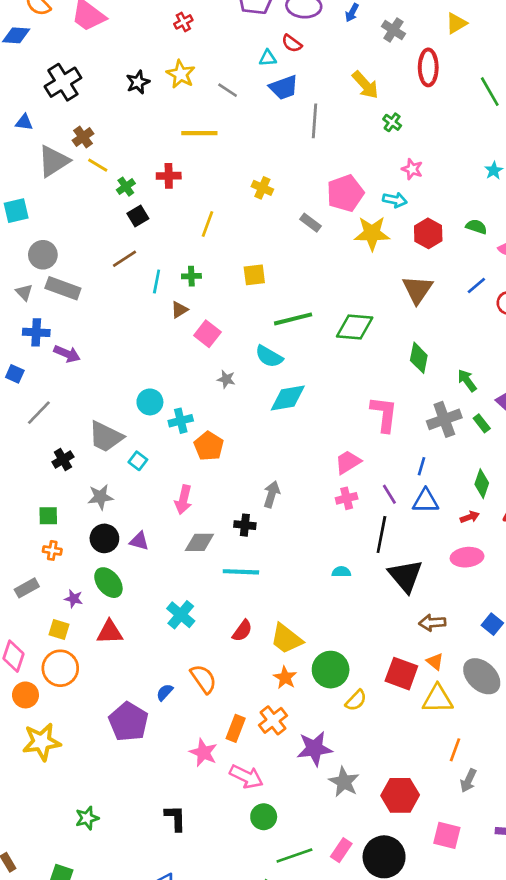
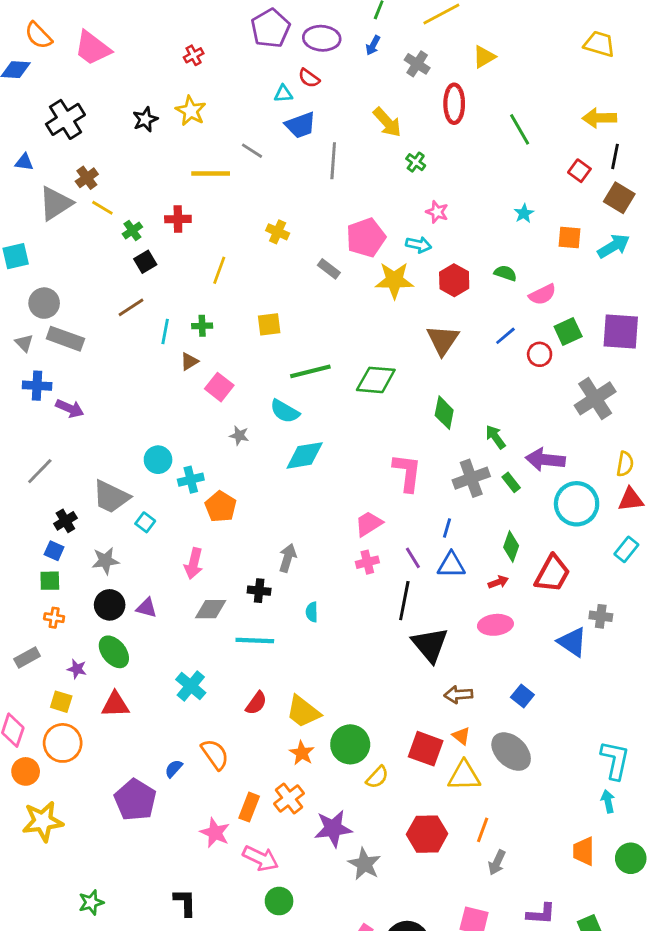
gray line: (228, 90) -> (252, 151), moved
blue square: (15, 374) -> (54, 551), moved
cyan semicircle: (341, 572) -> (312, 612), moved, turned -90
red hexagon: (400, 795) -> (427, 834), moved

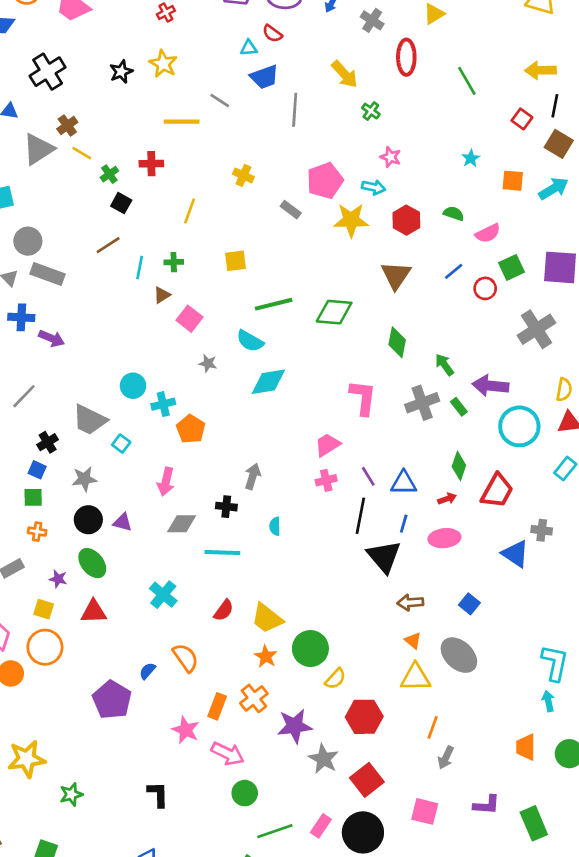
black square: (145, 262) -> (121, 203), turned -30
blue line: (447, 528) -> (404, 524), moved
red square: (426, 749) -> (367, 780), moved, turned 32
yellow star: (43, 821) -> (27, 759), moved
red hexagon: (427, 834) -> (364, 717), moved

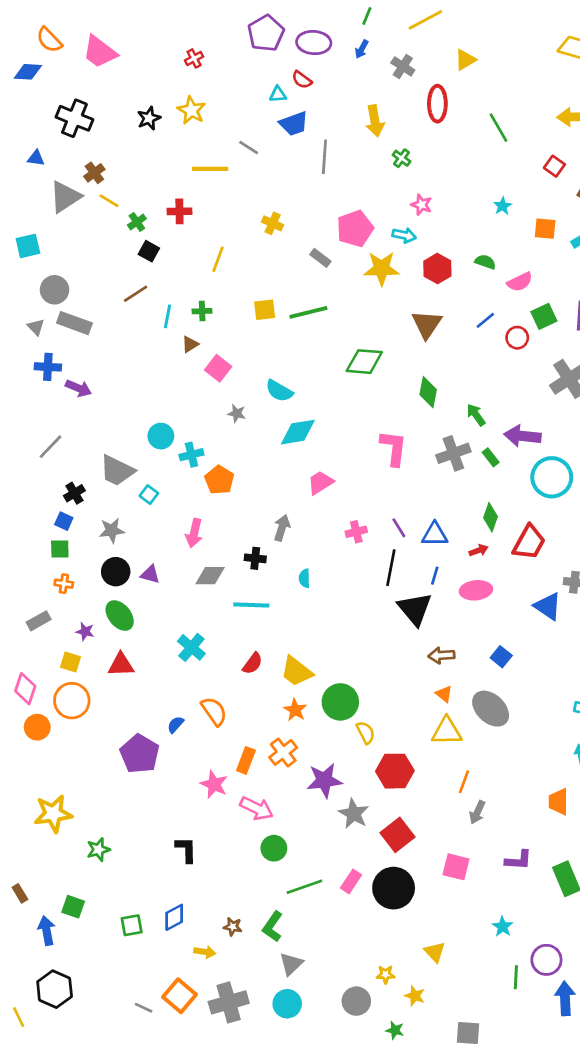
black cross: (48, 72) -> (74, 118), turned -36
yellow arrow: (345, 74) -> (375, 121), turned 32
green line: (274, 304) -> (308, 312), moved
pink trapezoid: (327, 445) -> (320, 483), moved
yellow semicircle: (335, 679) -> (366, 733), turned -70

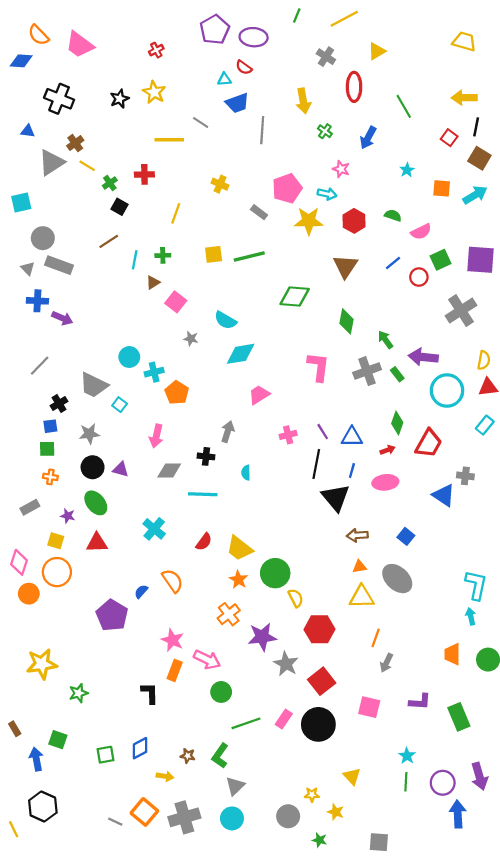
blue arrow: (362, 49) -> (368, 138), moved, size x1.5
blue square: (64, 521) -> (50, 426), turned -32
orange triangle: (444, 694) -> (359, 567), turned -48
orange rectangle: (246, 760) -> (175, 670), moved
green line: (516, 977) -> (406, 782), moved

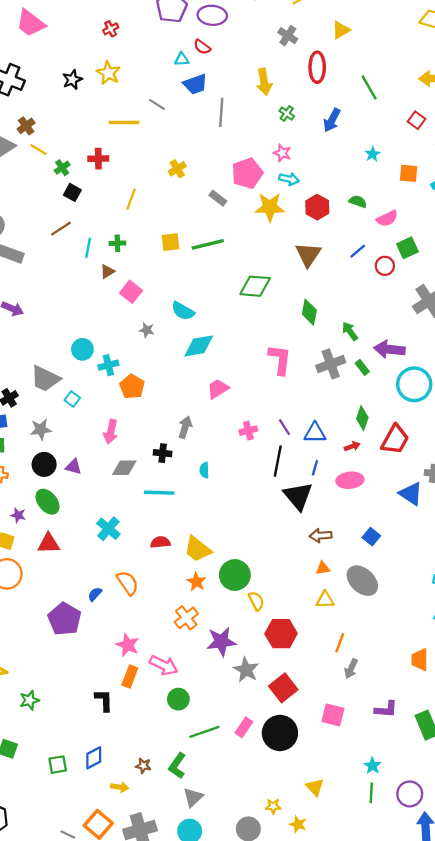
pink star: (341, 169) -> (282, 153), moved
yellow cross: (220, 184) -> (177, 169), turned 35
red semicircle: (204, 542) -> (160, 542), turned -132
yellow triangle: (362, 597) -> (325, 600), size x0.7

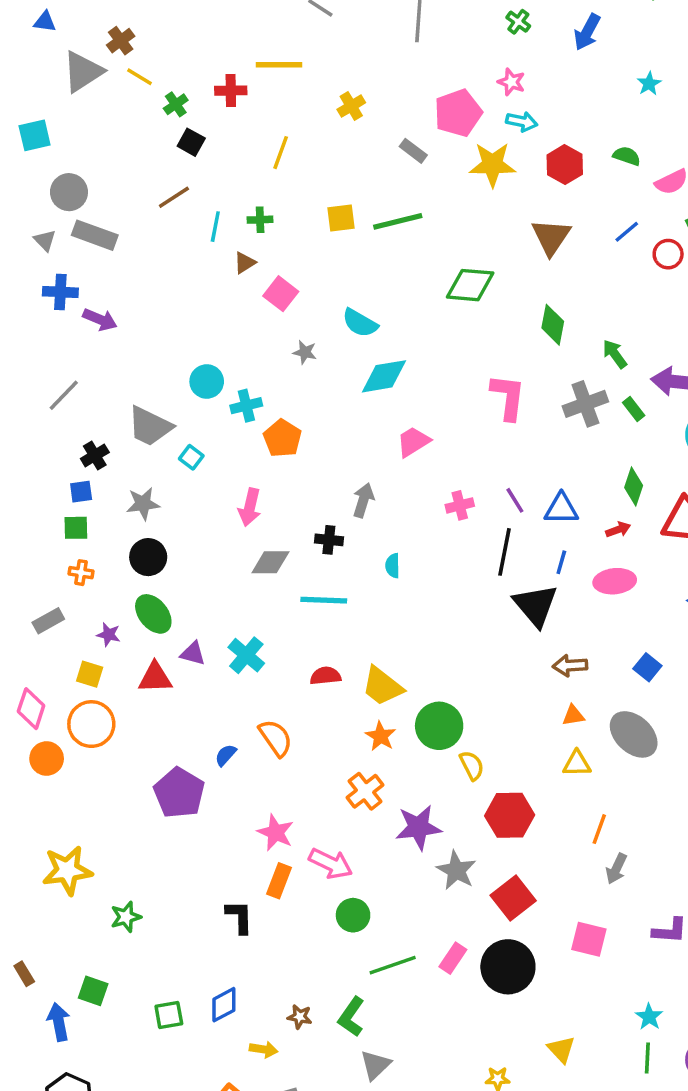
yellow line: (124, 123) -> (279, 65), moved
purple triangle: (73, 467) -> (193, 653), moved

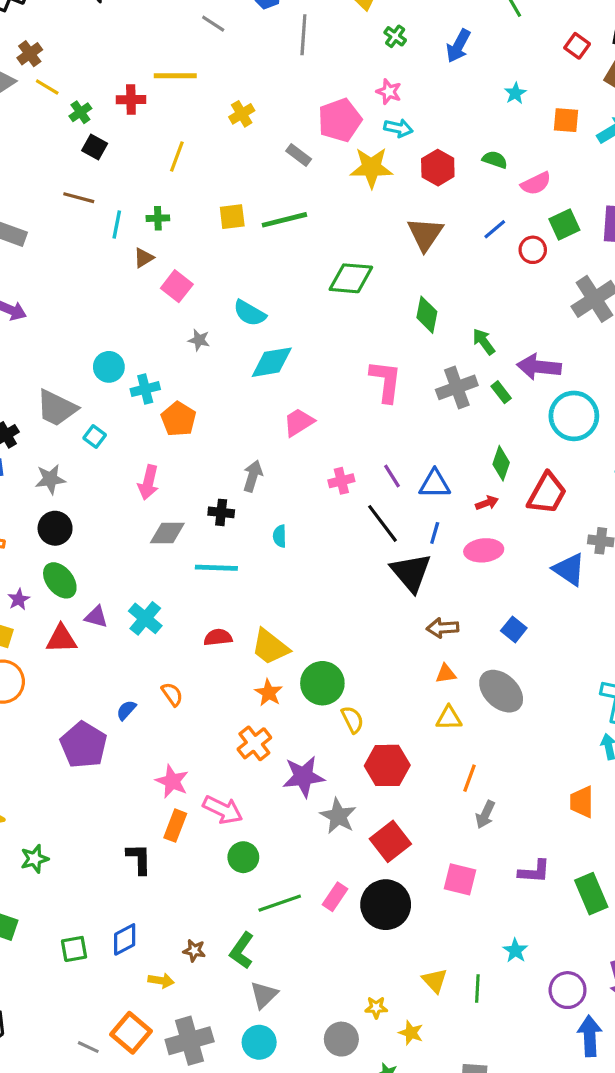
brown line: (174, 197) -> (79, 198), turned 48
black line: (505, 552) -> (382, 523), turned -48
purple star: (109, 635) -> (19, 599), turned 30
orange semicircle: (276, 738) -> (172, 694), size x0.7
green line: (647, 1058) -> (477, 988), moved

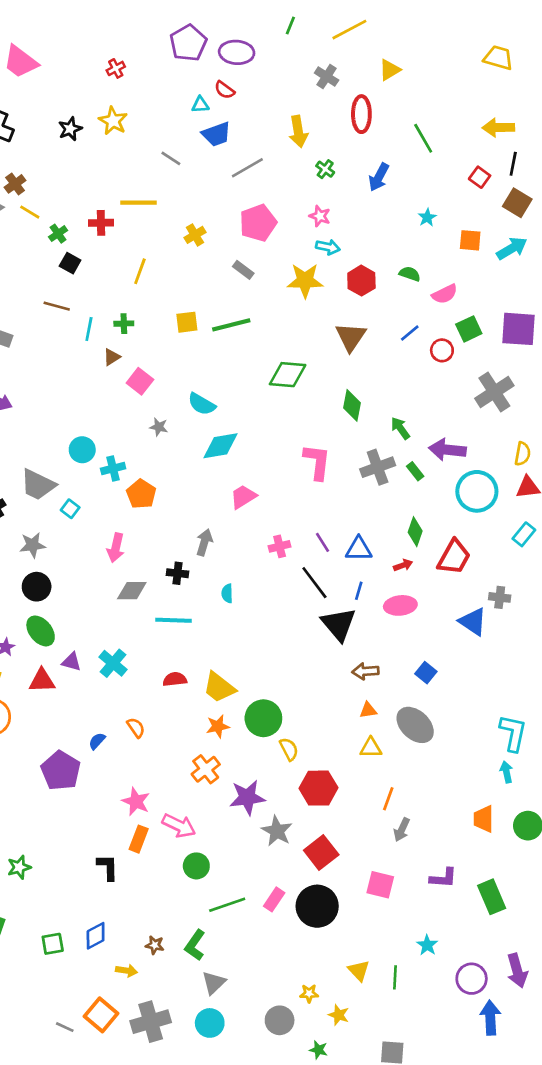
gray line: (303, 35) -> (247, 168), turned 56
pink pentagon: (340, 120) -> (258, 223), moved
orange star: (269, 693) -> (218, 726), turned 30

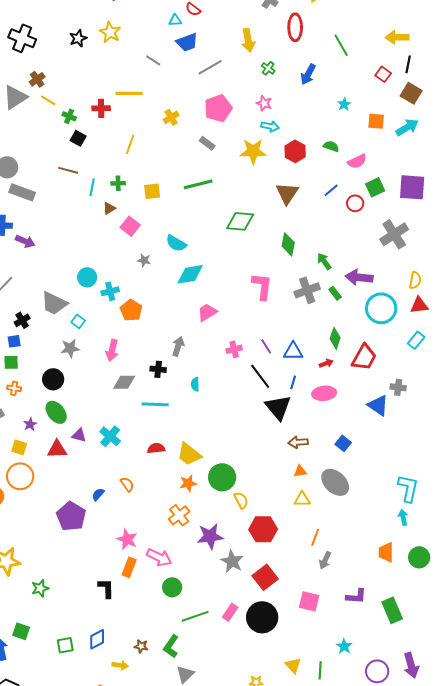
green cross: (58, 234) -> (69, 116), turned -32
yellow square: (187, 322) -> (152, 191), moved
gray star: (33, 545) -> (70, 348), moved

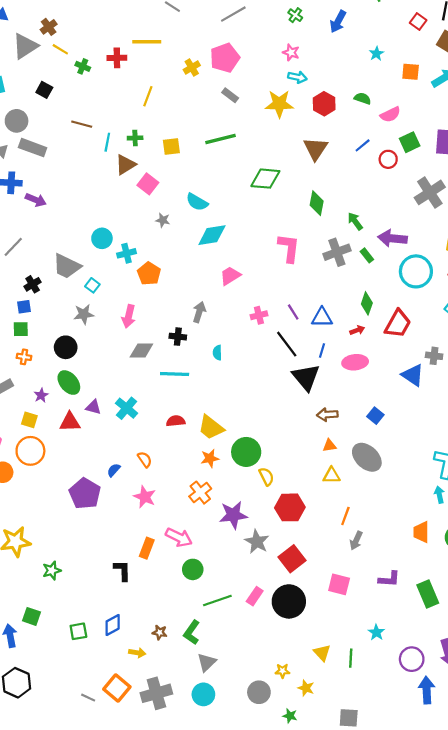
pink pentagon: (218, 108) -> (225, 58), moved
black square: (78, 138) -> (44, 90), moved
brown triangle: (109, 208) -> (125, 165), size x1.5
pink star: (127, 539) -> (145, 497), moved

